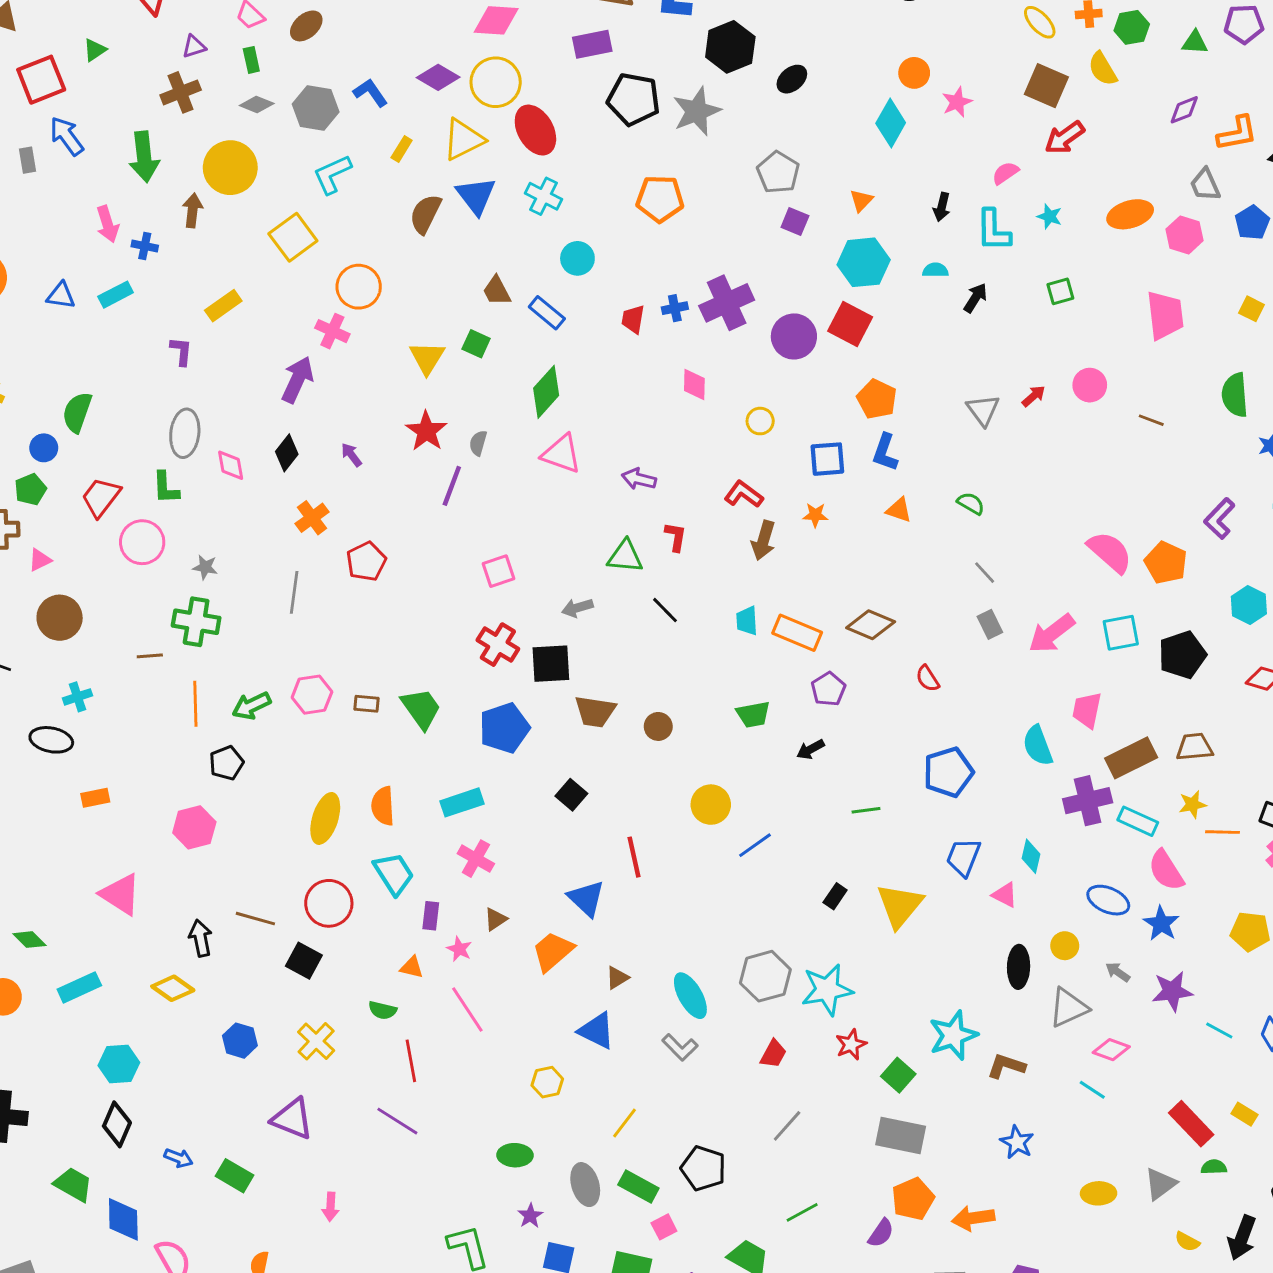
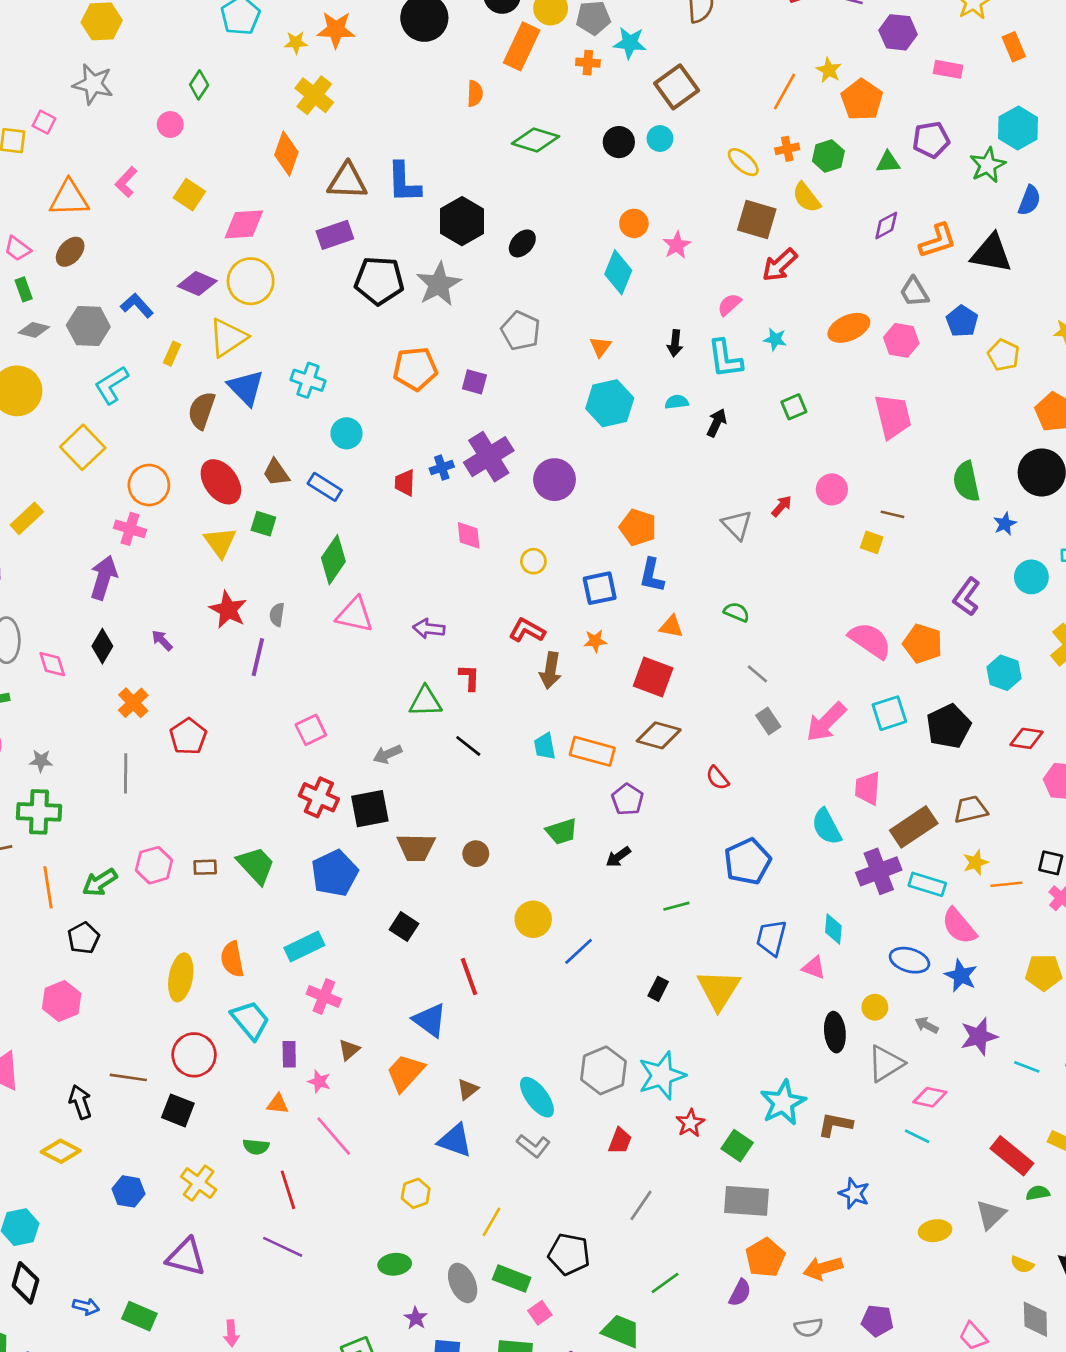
red ellipse: (535, 130) -> (221, 482), moved
purple square: (795, 221) -> (474, 382), moved
yellow square: (1251, 309) -> (872, 542), moved
red square: (850, 324) -> (653, 677), moved

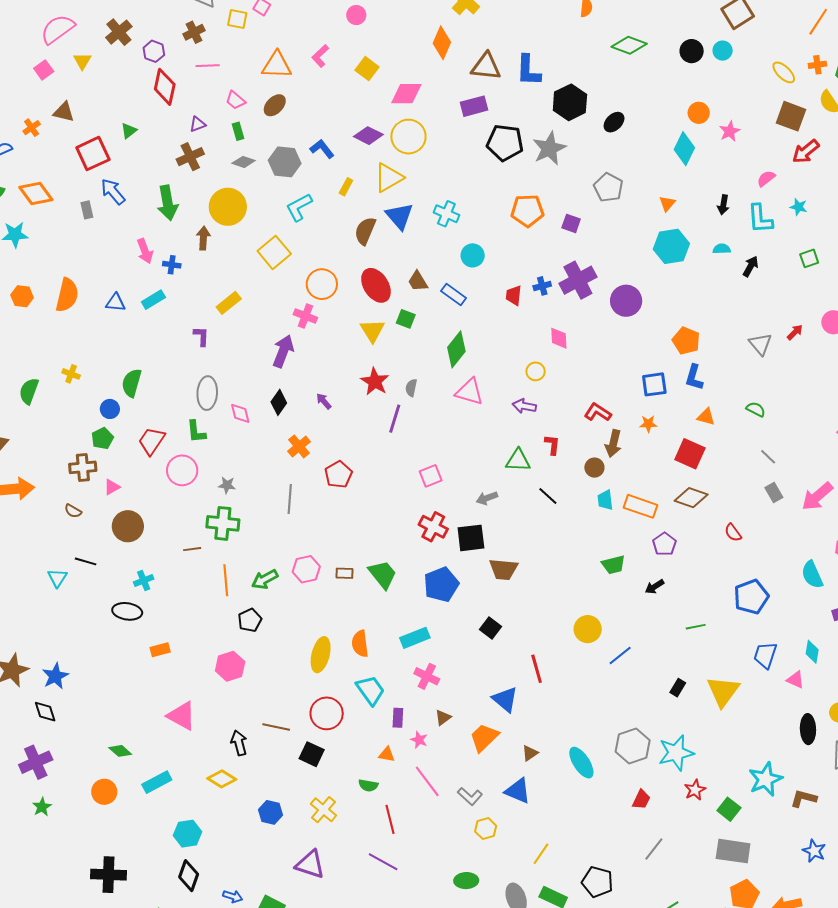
yellow circle: (533, 561) -> (536, 371), moved
brown circle: (476, 854) -> (594, 468), moved
gray L-shape: (533, 1146) -> (470, 796), moved

